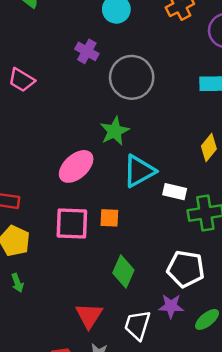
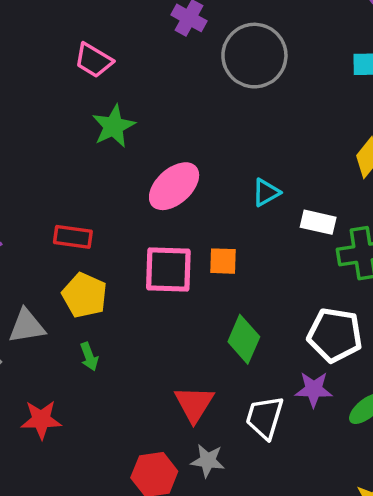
green star: (115, 131) -> (114, 126), moved
cyan triangle: (139, 171) -> (266, 192), size x0.6

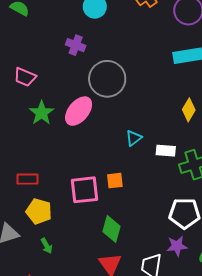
gray circle: (254, 56) -> (107, 79), moved
pink ellipse: (174, 186) -> (79, 111), moved
green diamond: (244, 339) -> (111, 229), moved

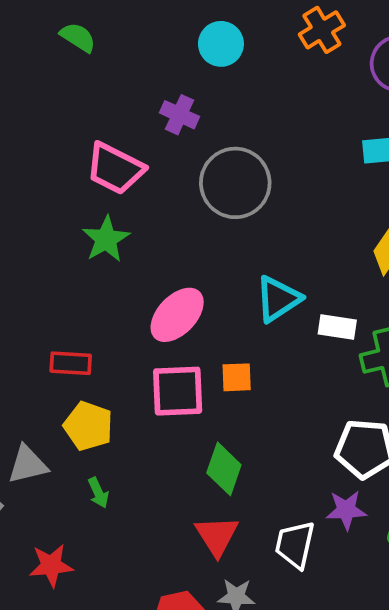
pink trapezoid: (25, 77) -> (115, 169), moved, size x1.4
pink ellipse: (79, 111) -> (177, 315), moved
cyan triangle: (134, 138) -> (278, 299), size x1.5

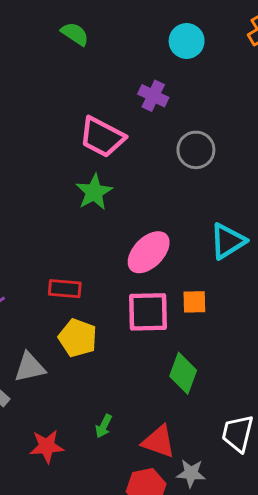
gray circle: (235, 183) -> (196, 150), size x0.7
green arrow: (98, 493) -> (104, 426), moved, turned 50
red triangle: (217, 536) -> (159, 442), moved, turned -39

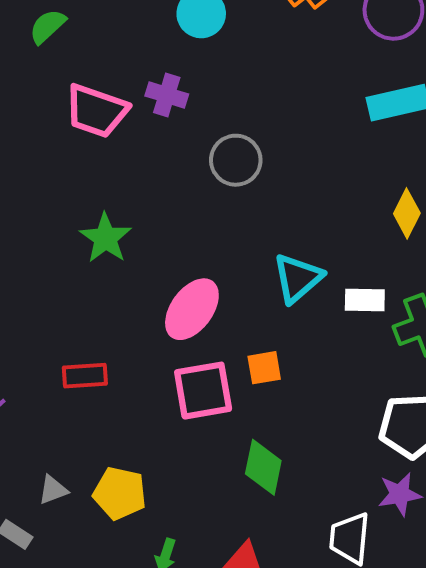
green semicircle: (75, 34) -> (47, 26), turned -68
pink trapezoid: (102, 137) -> (96, 111), moved
yellow pentagon: (78, 338) -> (120, 493), moved
gray triangle: (30, 367) -> (53, 490), size x0.7

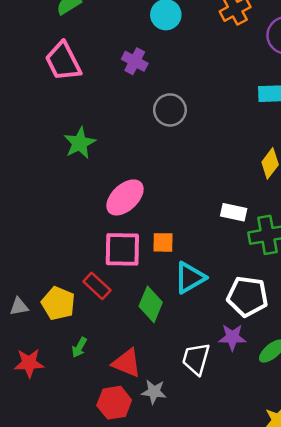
pink trapezoid: (96, 111) -> (63, 61), moved, turned 33
cyan triangle: (298, 278) -> (190, 278), moved
red rectangle: (85, 376) -> (97, 286), moved, turned 36
gray triangle: (53, 490) -> (19, 307), moved

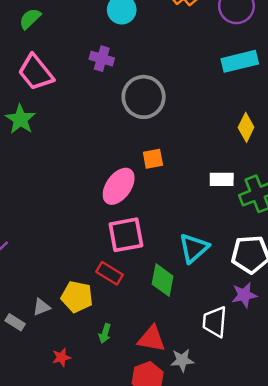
gray circle: (170, 110) -> (144, 97), size x1.4
green star: (80, 143) -> (20, 119), moved
orange square: (163, 242) -> (153, 159), moved
red star: (29, 363) -> (61, 357), size x0.7

